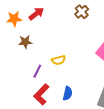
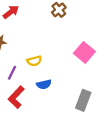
blue semicircle: (68, 93) -> (44, 84), moved, turned 64

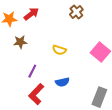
yellow semicircle: (34, 61) -> (59, 50), moved, turned 32

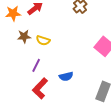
yellow semicircle: (59, 50) -> (43, 40), moved

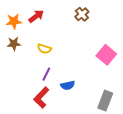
brown star: (24, 36) -> (14, 44), moved
purple line: (36, 65) -> (46, 74), moved

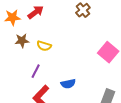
brown star: (14, 44) -> (22, 41), moved
purple line: (46, 74) -> (36, 71), moved

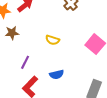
yellow semicircle: (44, 46) -> (53, 40), moved

